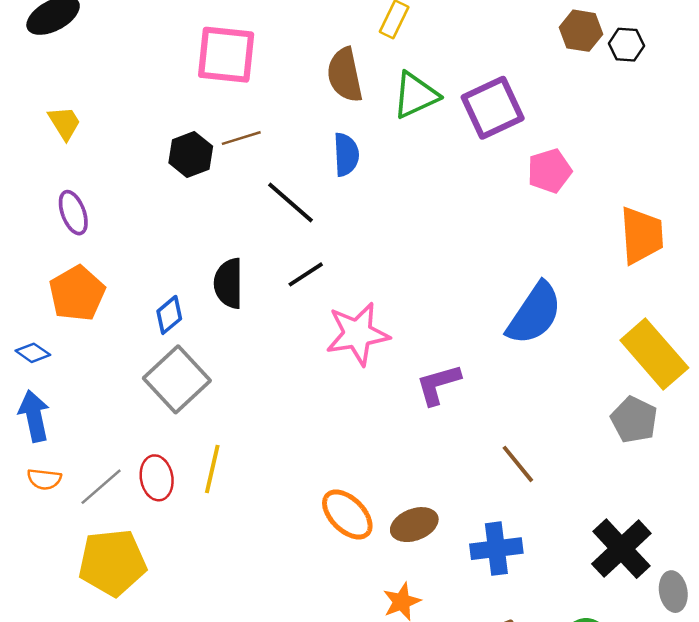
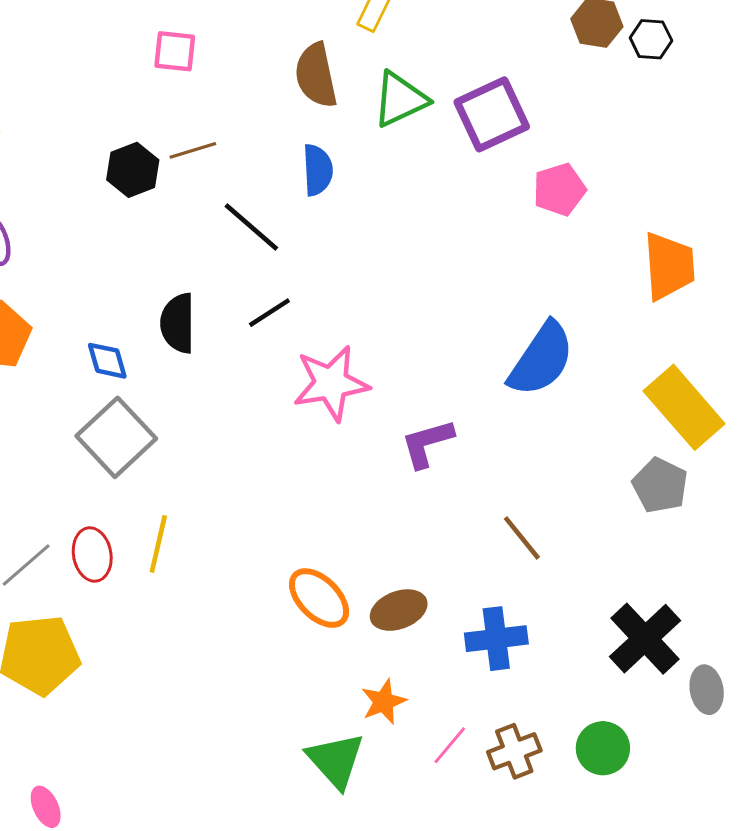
pink square: (226, 55) -> (175, 51), size x0.6
blue diamond: (169, 315) -> (107, 361), turned -66

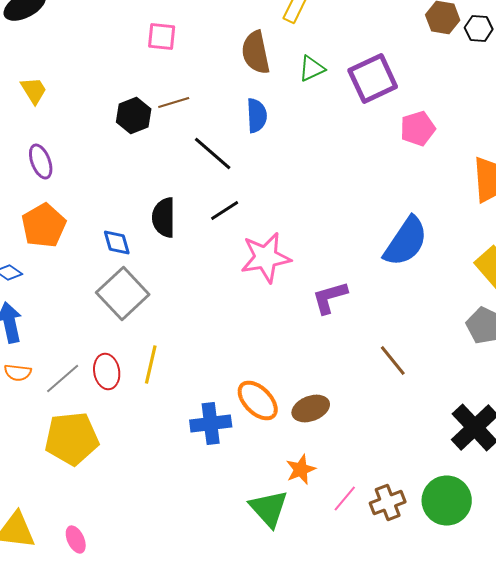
green triangle: (400, 99) -> (312, 68), size x0.7
blue cross: (496, 639) -> (211, 424), moved
green circle: (603, 748) -> (447, 500), size x1.4

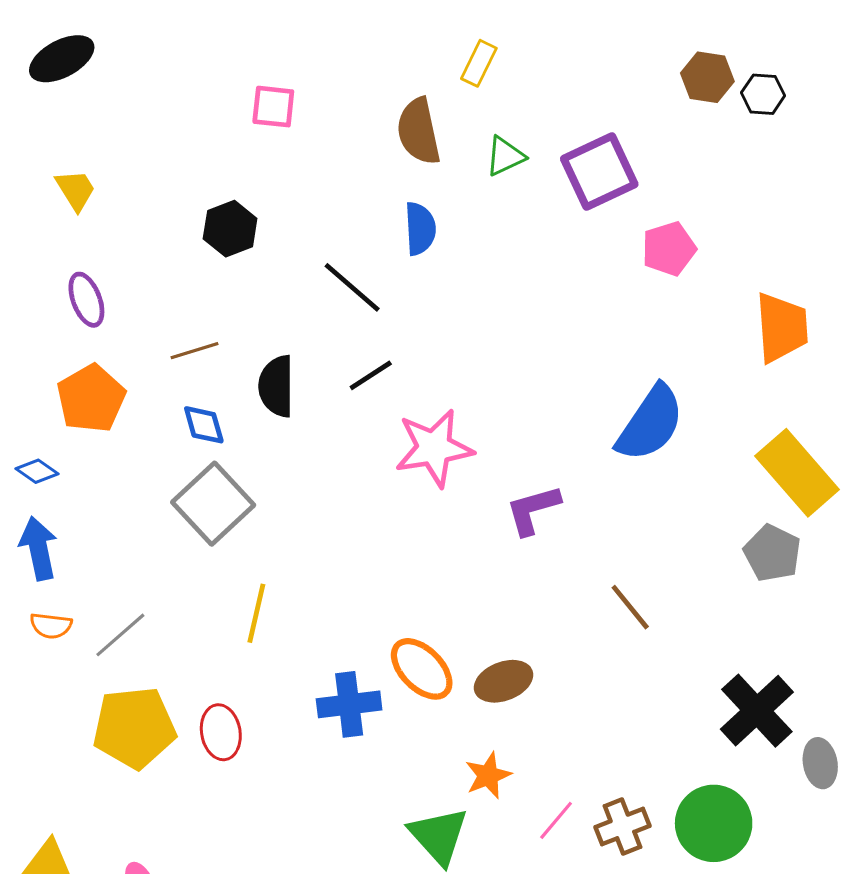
brown line: (174, 102) -> (195, 351), moved
red ellipse: (107, 372) -> (221, 732), moved

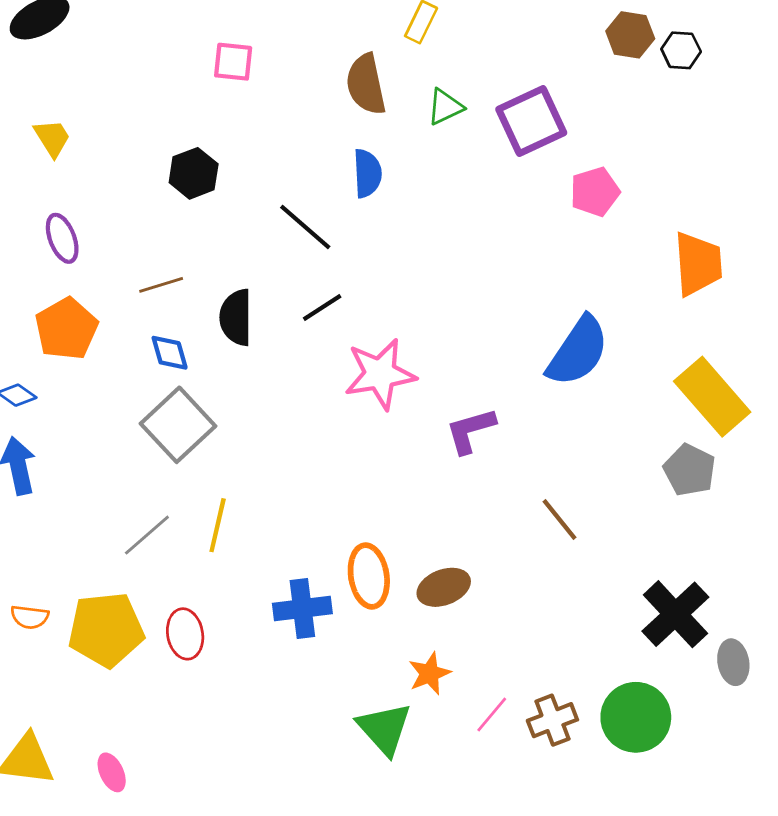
orange semicircle: (51, 626) -> (30, 617), moved
gray line: (120, 635) -> (147, 535), moved
orange ellipse: (422, 669) -> (369, 576), turned 36

